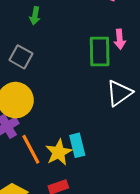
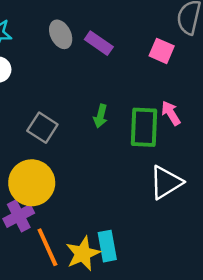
green arrow: (35, 16) -> (101, 116), moved
pink arrow: (120, 39) -> (171, 113), turned 150

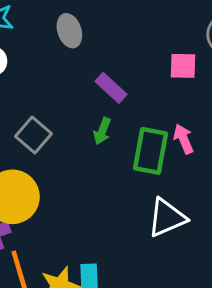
purple rectangle: (99, 43) -> (111, 88), moved
pink square: (162, 51) -> (183, 66), turned -30

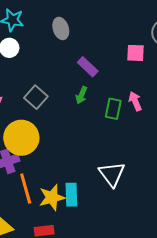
green rectangle: (150, 151) -> (113, 109), size x0.7
white triangle: (167, 218) -> (112, 174), moved, turned -44

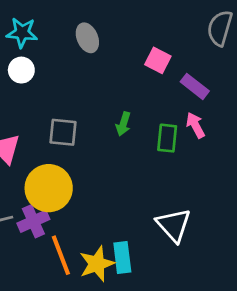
pink square: (136, 53) -> (158, 60), moved, turned 30
purple rectangle: (88, 67) -> (195, 86), moved
gray square: (36, 97) -> (63, 132), turned -30

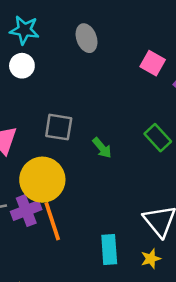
green arrow: (123, 124) -> (102, 148), moved, turned -60
green rectangle: (167, 138) -> (158, 138), turned -52
orange line: (61, 255) -> (52, 221), moved
yellow star: (97, 264) -> (151, 259), moved, size x0.6

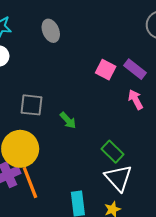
pink square: (153, 63) -> (106, 70), moved
green rectangle: (158, 138) -> (112, 152), moved

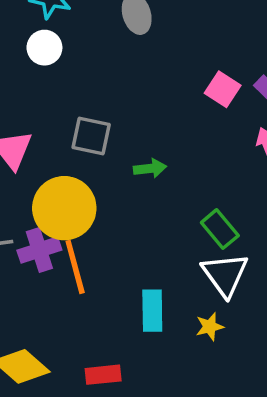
green arrow: (68, 120) -> (150, 168), turned -60

